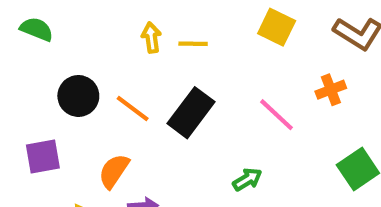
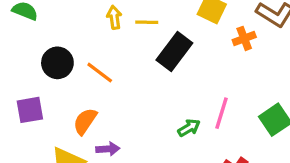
orange cross: (331, 90) -> (244, 38), moved
black rectangle: (191, 113) -> (174, 51), moved
pink line: (277, 115) -> (221, 113), moved, turned 64

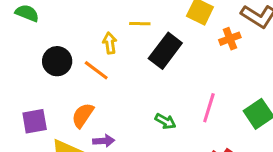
yellow arrow: (114, 17) -> (110, 43), moved
purple square: (30, 110) -> (35, 121), moved
green arrow: (189, 128) -> (165, 121), moved, turned 60

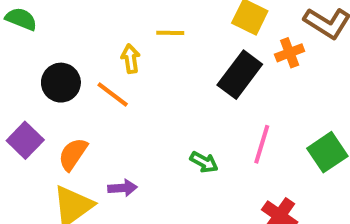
black rectangle: (165, 51) -> (240, 75), moved
orange semicircle: (83, 115) -> (73, 154), moved
purple square: (35, 121) -> (25, 140), moved, turned -36

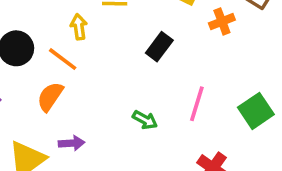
black rectangle: (240, 75) -> (159, 47), moved, size x0.7
orange semicircle: (73, 154) -> (50, 97), moved

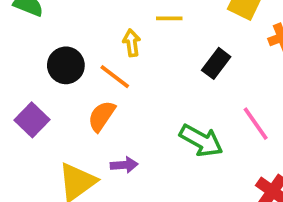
pink line: (197, 104) -> (256, 124), turned -52
green arrow: (145, 120) -> (201, 141), size x1.6

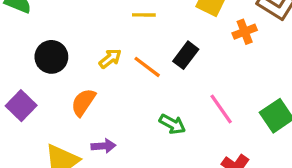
yellow arrow: (132, 43) -> (110, 59), moved, turned 60
orange line: (115, 77) -> (147, 67), moved
green arrow: (201, 141) -> (172, 124), size x0.7

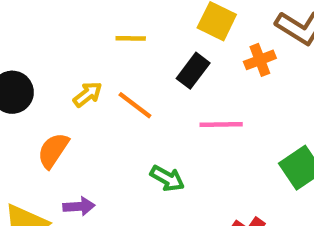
black rectangle: (186, 55) -> (193, 71), moved
pink line: (221, 109) -> (221, 125), moved, turned -56

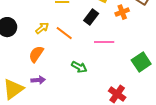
orange semicircle: (53, 150) -> (36, 54), moved

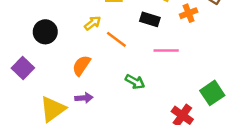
black rectangle: (91, 17) -> (150, 19), turned 70
yellow arrow: (42, 28) -> (93, 23), moved
green square: (141, 62) -> (212, 93), moved

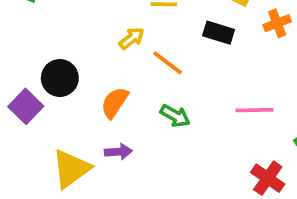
black circle: (45, 32) -> (60, 78), moved
pink line: (166, 51) -> (254, 110), moved
green arrow: (135, 82) -> (175, 116), moved

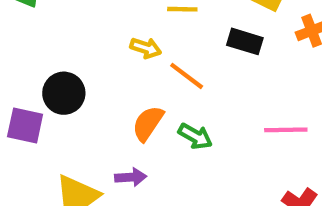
yellow arrow: (132, 38) -> (146, 48), turned 56
orange semicircle: (115, 103) -> (148, 123), moved
purple square: (26, 106) -> (25, 125), turned -32

